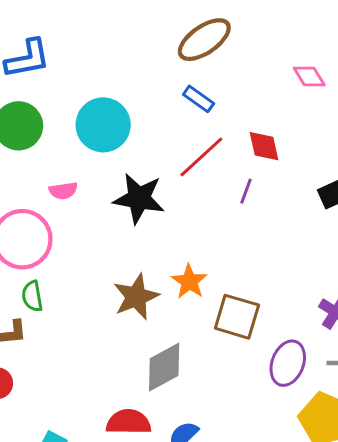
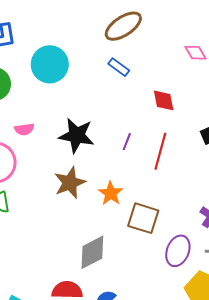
cyan circle: (103, 125) -> (50, 64), moved
red line: (201, 157) -> (160, 151), moved, turned -33
purple line: (246, 191) -> (127, 142), moved
brown star: (136, 297) -> (70, 183), moved

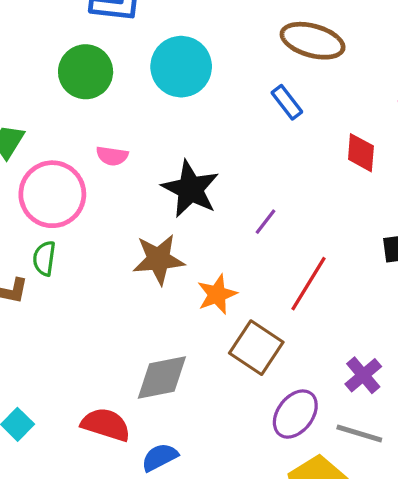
brown ellipse: (123, 26) -> (313, 41), turned 33
red diamond: (164, 100) -> (361, 153), moved
red line: (160, 151) -> (308, 284), moved

